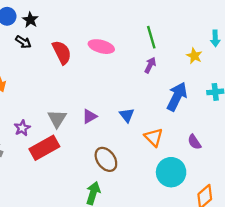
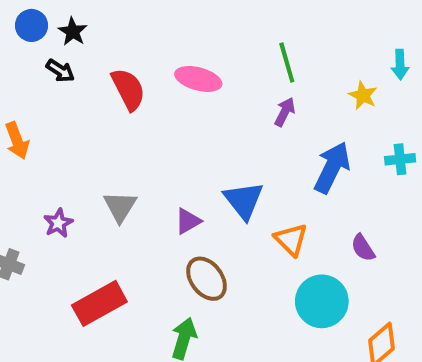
blue triangle: (127, 115) -> (244, 200), size x1.5
purple triangle: (90, 116) -> (188, 221), moved
red rectangle: (44, 148) -> (99, 303), moved

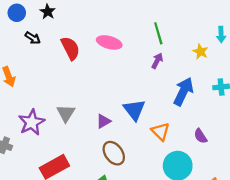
black star: (73, 32) -> (48, 12), moved
purple star: (58, 223) -> (32, 122), size x1.6

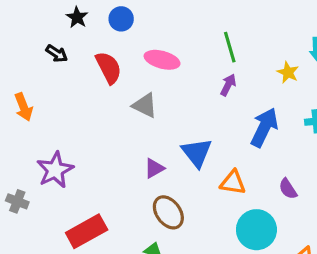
blue circle: (17, 13) -> (121, 19), moved
gray triangle: (66, 113) -> (145, 105), moved, turned -36
orange triangle: (161, 131) -> (233, 182), turned -36

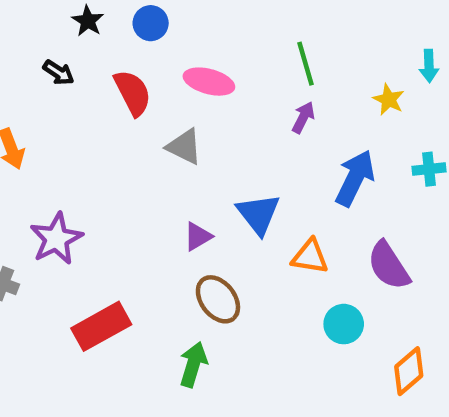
purple semicircle: (288, 189) -> (389, 266), size x1.6
cyan circle: (256, 230) -> (344, 324), size x0.7

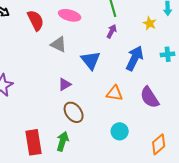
blue triangle: (258, 214) -> (91, 60), moved
cyan circle: (344, 324) -> (120, 131), moved
red rectangle: (101, 326) -> (34, 142), moved, turned -70

